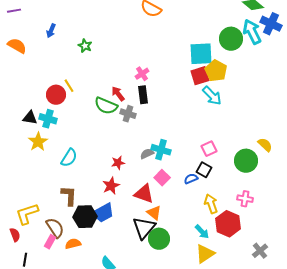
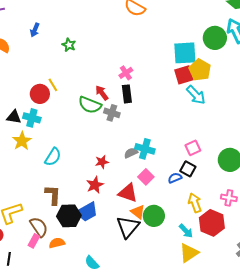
green circle: (159, 239) -> (154, 216), moved

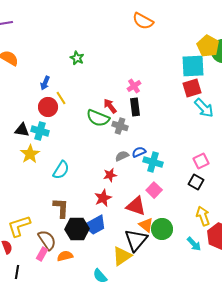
blue arrow: (35, 30) -> (45, 83), moved
yellow pentagon: (200, 70) -> (208, 46), moved
gray semicircle: (131, 153) -> (122, 156), moved
blue semicircle: (175, 178) -> (139, 152), moved
yellow triangle: (189, 253) -> (122, 256), moved

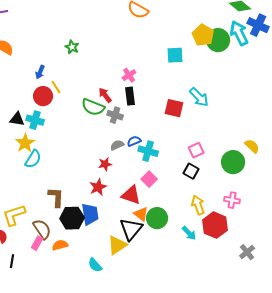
cyan square: (193, 66) -> (175, 55), moved, size x0.7
red square: (192, 88) -> (174, 108), moved, turned 30
cyan semicircle: (61, 170) -> (33, 159), moved
blue trapezoid: (95, 225) -> (90, 214), turned -70

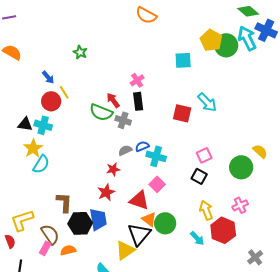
blue arrow: (40, 72) -> (48, 77), turned -64
pink cross: (232, 200) -> (240, 205), turned -35

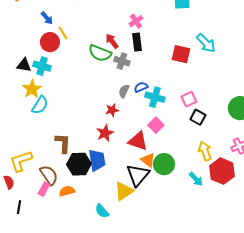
gray semicircle: (125, 150) -> (124, 91), turned -40
pink square: (204, 155) -> (189, 99), moved

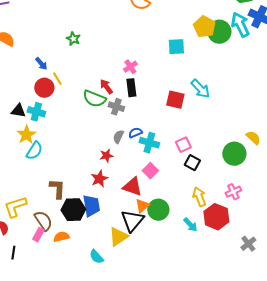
orange triangle: (148, 160) -> (142, 206), turned 42

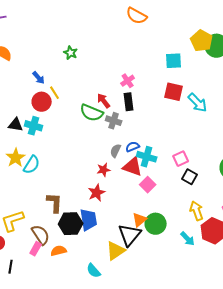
red square: (175, 100) -> (174, 92), moved
yellow star: (26, 135) -> (16, 158), moved
red triangle: (132, 187) -> (133, 167), moved

